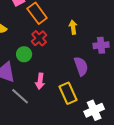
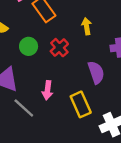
red cross: (39, 38) -> (59, 48), moved
green circle: (24, 54) -> (29, 46), moved

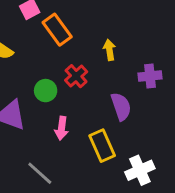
green circle: (29, 46) -> (46, 91), moved
gray line: (24, 108) -> (40, 173), moved

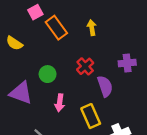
yellow arrow: (109, 50) -> (92, 28), moved
red cross: (76, 76) -> (85, 66), moved

